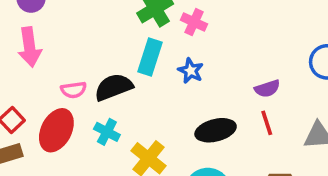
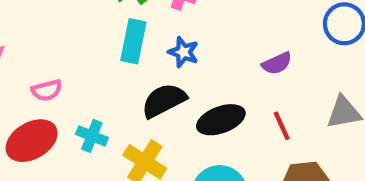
black semicircle: (114, 87) -> (164, 101), moved
red line: (267, 123) -> (282, 126), moved
red ellipse: (56, 130) -> (32, 141), turned 39

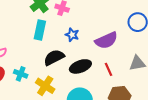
blue star: (183, 52) -> (72, 35), moved
purple semicircle: (277, 63) -> (106, 40), size x1.6

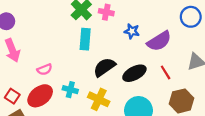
blue star: (72, 35) -> (132, 31), moved

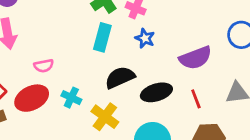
blue star: (132, 31) -> (145, 38), moved

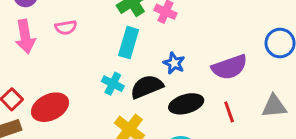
blue star: (145, 38) -> (174, 63), moved
pink semicircle: (44, 66) -> (66, 27), moved
cyan cross: (71, 98) -> (113, 84), moved

